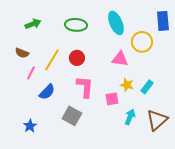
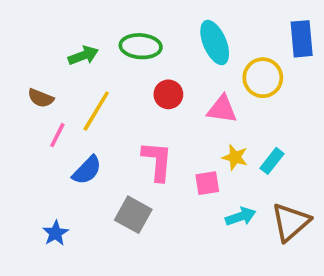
green arrow: (33, 24) -> (83, 55), moved
red circle: (77, 58) -> (168, 94), moved
cyan arrow: (130, 117) -> (241, 216), turned 49

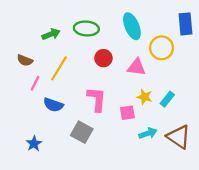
blue semicircle: (87, 170) -> (53, 105), turned 66
brown triangle: (291, 222) -> (179, 137), turned -45

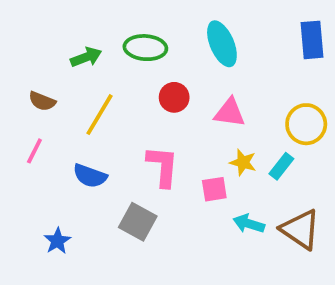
yellow circle: (162, 48) -> (306, 124), moved
pink line: (35, 83) -> (34, 151), moved
cyan arrow: (148, 133) -> (249, 224), turned -144

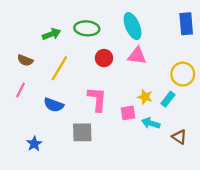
pink triangle: (230, 113) -> (137, 56), moved
gray square: (138, 222) -> (82, 132), turned -30
cyan arrow: (249, 224) -> (151, 123), moved
brown triangle: (300, 229) -> (179, 137), size x0.6

